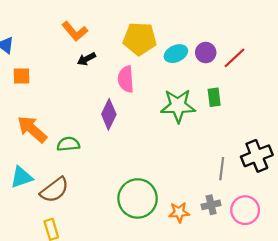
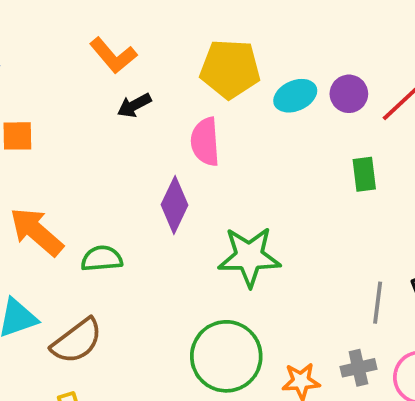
green star: (178, 106) -> (249, 257), moved

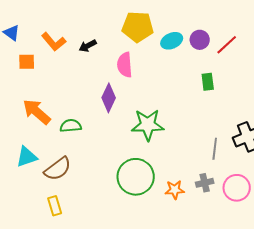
orange L-shape: (113, 55) -> (54, 42), moved

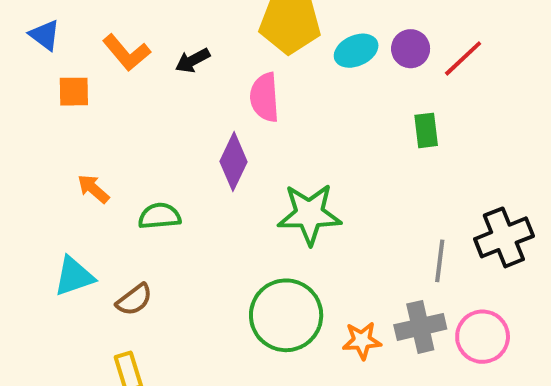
orange arrow: (37, 112) -> (93, 189), size x0.6
brown semicircle: (58, 169) -> (134, 300), size x0.7
gray cross: (205, 183) -> (420, 327), size x1.4

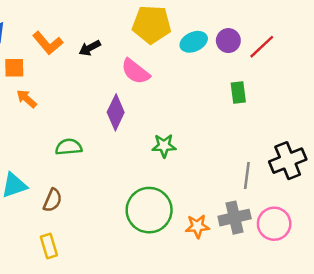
pink semicircle: (265, 97) -> (135, 71), turned -48
orange arrow: (93, 189) -> (27, 99), moved
green star: (309, 214) -> (164, 146), size x0.6
brown semicircle: (134, 300) -> (53, 200), turned -30

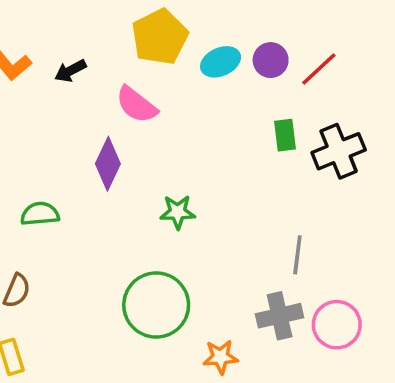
yellow pentagon: (152, 24) -> (160, 37), turned -30
black cross: (288, 161) -> (339, 151), moved
orange star: (197, 226) -> (221, 357), moved

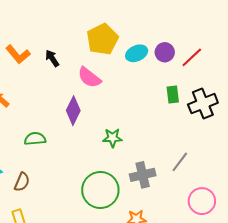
black arrow: (70, 71) -> (52, 58), turned 84
gray line: (297, 255) -> (180, 162), turned 30
gray cross: (280, 316) -> (143, 175), moved

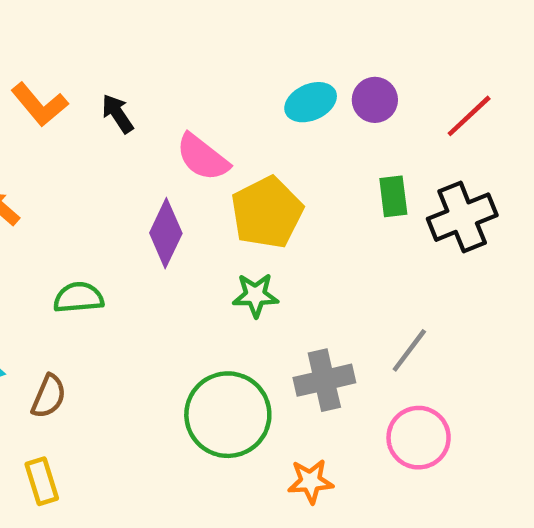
yellow pentagon: (102, 39) -> (267, 212), moved
red line: (192, 57) -> (469, 116), moved
pink circle: (202, 201) -> (419, 438), moved

